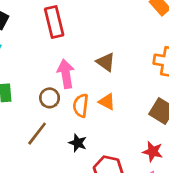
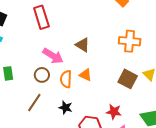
pink arrow: (66, 74) -> (53, 56), turned 135
red star: (153, 152) -> (114, 112), moved

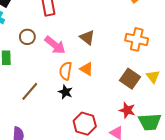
brown circle: (42, 75) -> (27, 37), moved
black star: (66, 108) -> (65, 92), moved
red star: (114, 112) -> (127, 110), moved

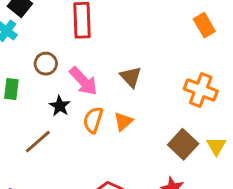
orange triangle: (87, 69) -> (123, 122), turned 40
black star: (65, 92) -> (60, 106), moved

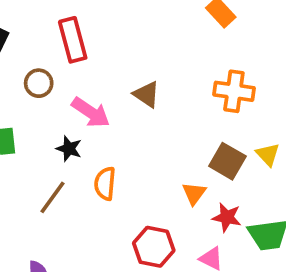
brown circle: (46, 64) -> (39, 83), moved
orange semicircle: (93, 120) -> (105, 184), moved
orange triangle: (123, 122) -> (194, 193), moved

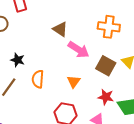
pink arrow: (91, 112) -> (79, 50), moved
orange triangle: (194, 193) -> (74, 82), moved

